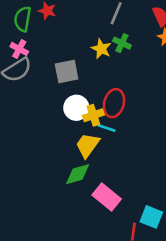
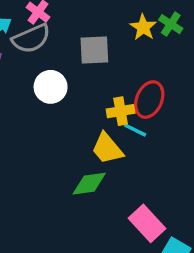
white circle: (76, 108) -> (51, 87), moved
yellow trapezoid: (87, 145) -> (107, 149), turned -84
pink rectangle: (107, 197) -> (147, 223), moved

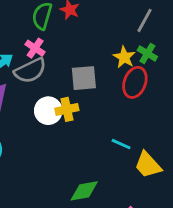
red ellipse: (149, 100) -> (135, 82), moved
yellow cross: (121, 111) -> (67, 109), moved
yellow trapezoid: (107, 149) -> (148, 165), moved

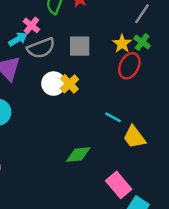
pink cross: (35, 48) -> (31, 25), moved
gray square: (84, 78) -> (80, 46), moved
yellow cross: (67, 109) -> (69, 84), turned -36

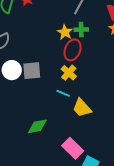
green cross: (142, 42) -> (81, 30), turned -32
gray square: (80, 46) -> (32, 71), moved
yellow cross: (69, 84) -> (69, 73), moved

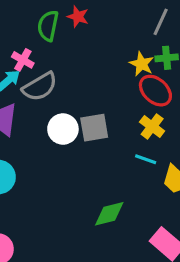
red ellipse: (73, 50) -> (155, 91), turned -65

